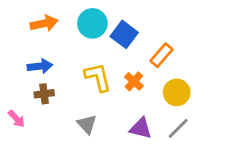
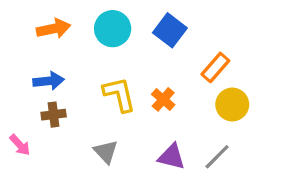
blue square: (124, 34) -> (170, 30), moved
orange rectangle: (161, 55) -> (215, 67), moved
yellow circle: (177, 92) -> (232, 105), moved

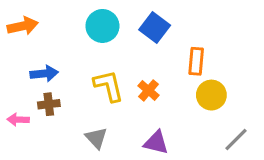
orange arrow: (54, 29) -> (23, 26), moved
orange rectangle: (215, 67) -> (196, 61), turned -36
pink arrow: (20, 145) -> (18, 120), moved, turned 135
gray line: (217, 157) -> (236, 140), moved

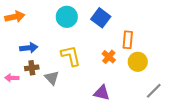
orange cross: (149, 90) -> (109, 57), moved
gray triangle: (96, 138) -> (52, 78), moved

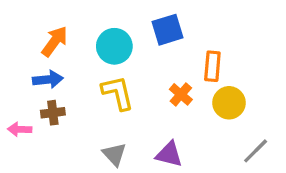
orange arrow: (15, 17) -> (55, 41), moved, turned -42
cyan circle: (67, 17) -> (114, 46), moved
blue square: (101, 18) -> (168, 30), turned 36
gray triangle: (52, 78) -> (114, 154), moved

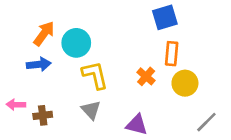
blue square: (168, 30) -> (165, 17), moved
cyan circle: (114, 46) -> (76, 43), moved
brown cross: (53, 113) -> (43, 115), moved
gray triangle: (114, 154) -> (91, 110), moved

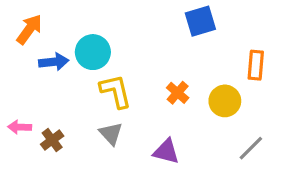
orange arrow: (44, 33) -> (29, 29), moved
orange rectangle: (172, 54) -> (256, 65), moved
blue arrow: (39, 64) -> (54, 62), moved
brown cross: (43, 115) -> (52, 140), turned -30

